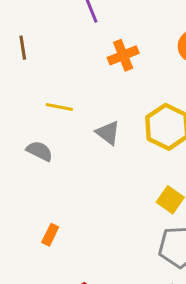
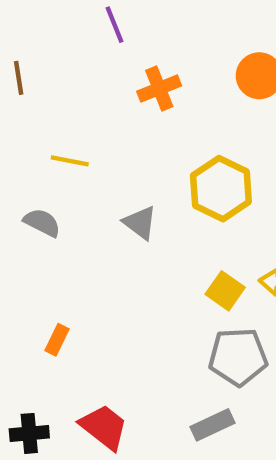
gray triangle: (108, 133) -> (140, 223), moved

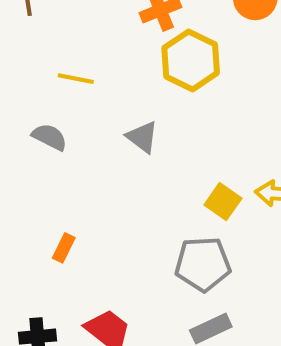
yellow hexagon: (221, 189) -> (191, 60), moved
gray pentagon: (238, 357) -> (203, 264), moved

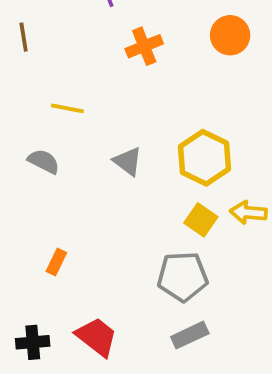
yellow hexagon: (191, 60) -> (204, 158), moved

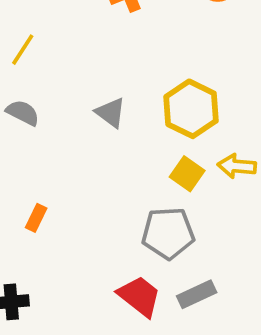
yellow line: (67, 108) -> (23, 50), moved, turned -68
gray rectangle: (190, 335) -> (197, 294), moved
red trapezoid: (97, 337) -> (139, 296), moved

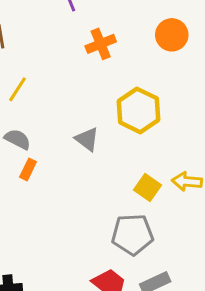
yellow hexagon: (191, 109) -> (139, 110), moved
orange rectangle: (36, 218) -> (28, 169), moved

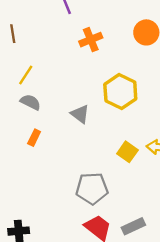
gray semicircle: (18, 139) -> (30, 102), moved
gray pentagon: (132, 234) -> (92, 188), moved

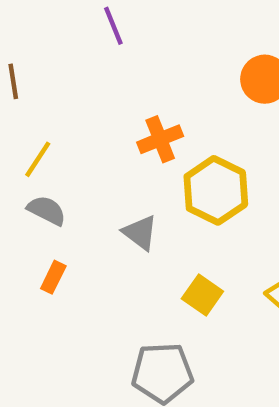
orange cross: (91, 40) -> (160, 139), moved
yellow square: (127, 152) -> (202, 295), moved

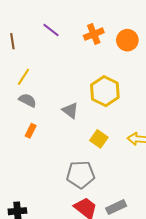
purple line: (113, 26) -> (51, 30), moved, turned -30
orange cross: (160, 139) -> (94, 34), moved

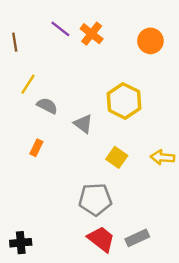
orange cross: (94, 34) -> (92, 34), moved, turned -30
gray semicircle: (28, 100) -> (47, 106), moved

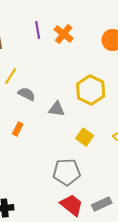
purple line: (60, 29) -> (38, 30), turned 42
gray triangle: (83, 124) -> (57, 109), turned -30

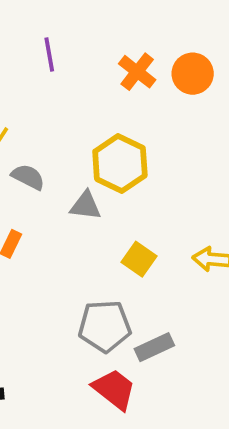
orange cross: (64, 34) -> (137, 72), moved
yellow hexagon: (91, 90) -> (120, 164), moved
gray rectangle: (102, 204) -> (154, 347), moved

